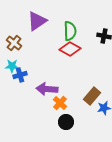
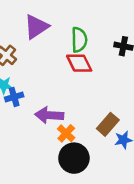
red diamond: (70, 49) -> (79, 63), turned 35
black circle: (66, 122) -> (74, 158), size x1.5

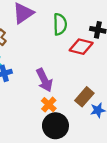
red diamond: (79, 63) -> (81, 47), moved, turned -50
purple arrow: (49, 115) -> (44, 80), moved, turned -120

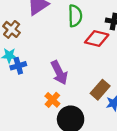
orange cross: (49, 105) -> (52, 100), moved

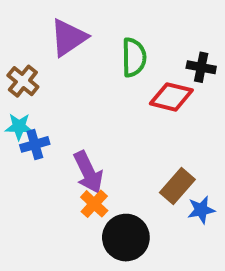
purple arrow: (59, 73) -> (88, 172), moved

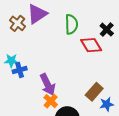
black cross: (201, 67) -> (107, 30), turned 32
brown cross: (23, 81) -> (17, 23), moved
red diamond: (171, 97) -> (91, 45), turned 45

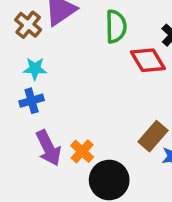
cyan star: (11, 61) -> (35, 69), moved
purple arrow: (48, 85) -> (48, 148), moved

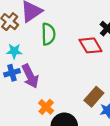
green semicircle: (116, 26) -> (48, 34), moved
purple arrow: (48, 148) -> (30, 76), moved

